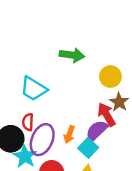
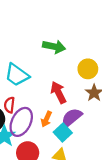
red arrow: (106, 115) -> (59, 92), moved

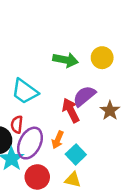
yellow circle: (88, 69) -> (102, 58), moved
purple semicircle: (72, 117) -> (84, 96), moved

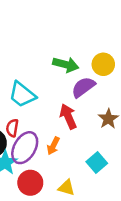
purple semicircle: (84, 96) -> (83, 87), moved
cyan square: (76, 154) -> (97, 163), moved

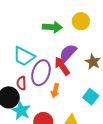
purple semicircle: (83, 87) -> (68, 53), moved
purple ellipse: (25, 148) -> (41, 73), moved

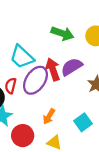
red arrow: (62, 66) -> (53, 69), moved
orange arrow: (55, 91) -> (49, 116), moved

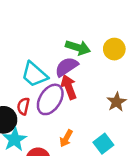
purple semicircle: (72, 67) -> (66, 67), moved

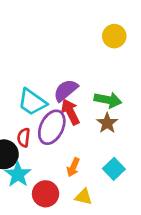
green arrow: (78, 48) -> (108, 100), moved
yellow circle: (114, 49) -> (114, 36), moved
brown star: (117, 102) -> (107, 123), moved

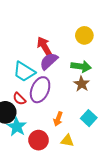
yellow circle: (114, 36) -> (84, 35), moved
red arrow: (70, 112) -> (44, 46), moved
red semicircle: (24, 138) -> (19, 99), turned -48

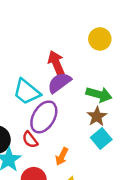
yellow circle: (84, 35) -> (100, 39), moved
red semicircle: (19, 99) -> (30, 140), moved
cyan square: (89, 118) -> (101, 139), moved

